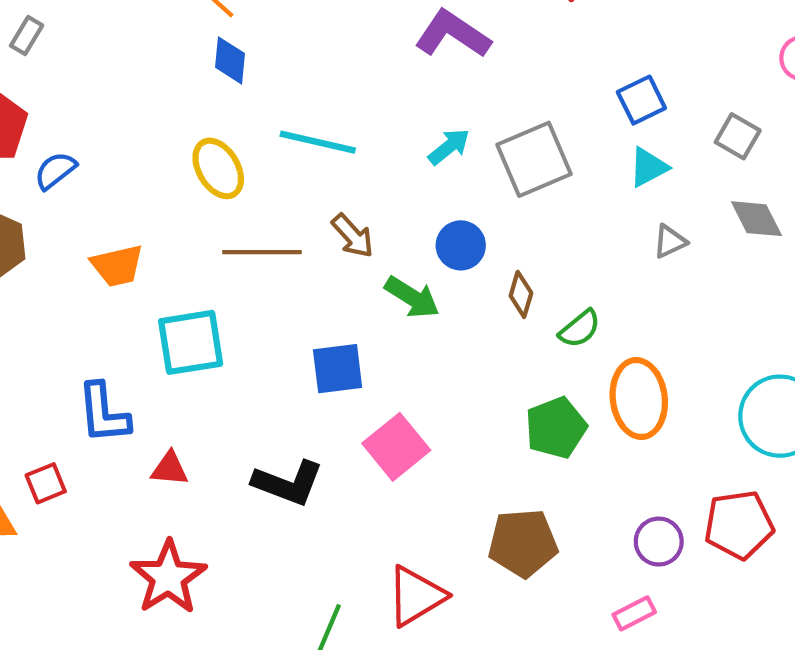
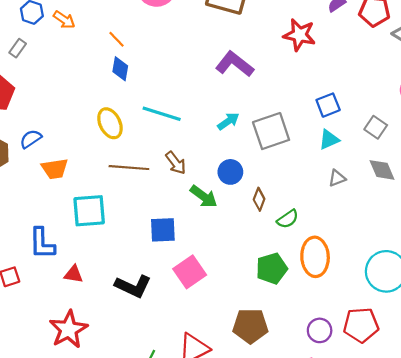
blue semicircle: (55, 171) -> (31, 139), moved

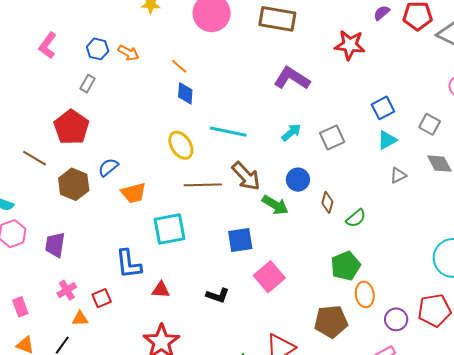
gray square: (271, 131) -> (332, 138), size x0.7
brown arrow: (176, 163) -> (246, 176), size x1.4
orange ellipse: (315, 257) -> (365, 294), moved, size x0.7
black L-shape: (133, 286) -> (218, 295), size x0.7

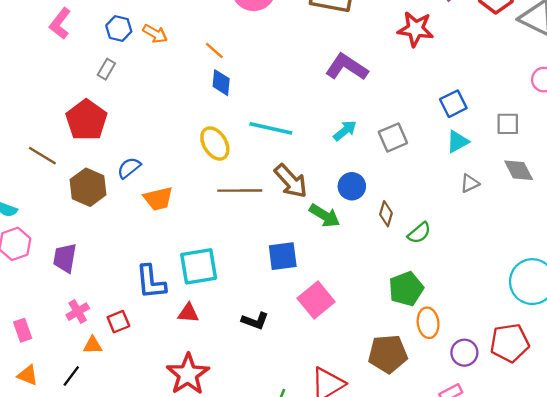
gray square: (430, 124) -> (508, 124), turned -30
cyan square: (170, 229) -> (199, 266), moved

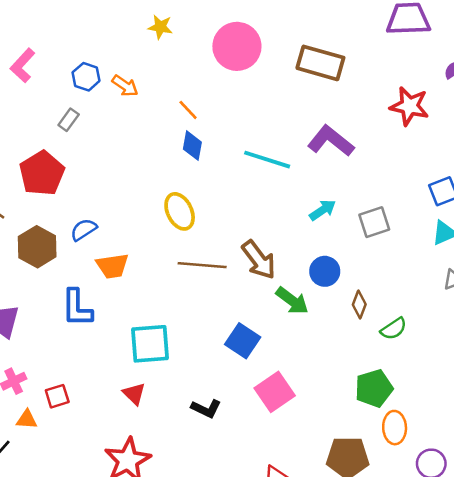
cyan line: (271, 128) -> (267, 160), moved
blue square: (283, 256) -> (243, 341), turned 36
blue L-shape: (151, 282) -> (77, 308), moved
red triangle: (188, 313) -> (134, 394), turned 35

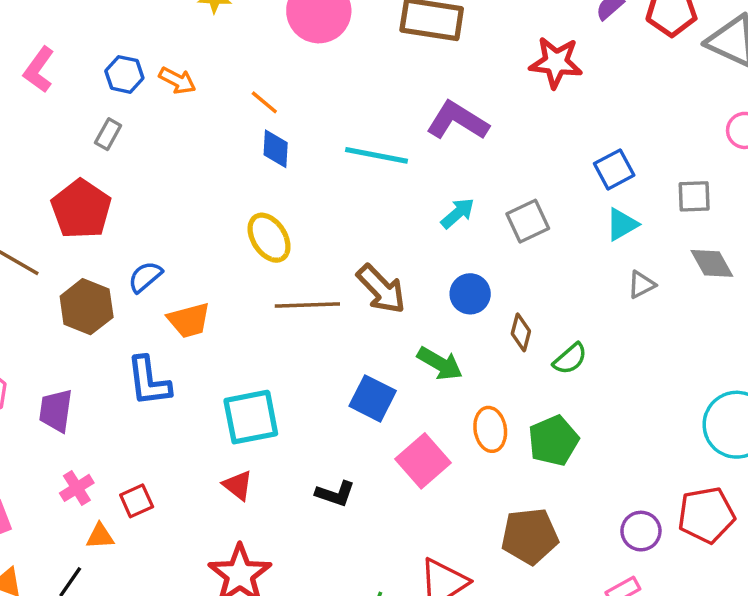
green arrow: (292, 301) -> (440, 364), moved
orange ellipse: (395, 428) -> (490, 429), moved

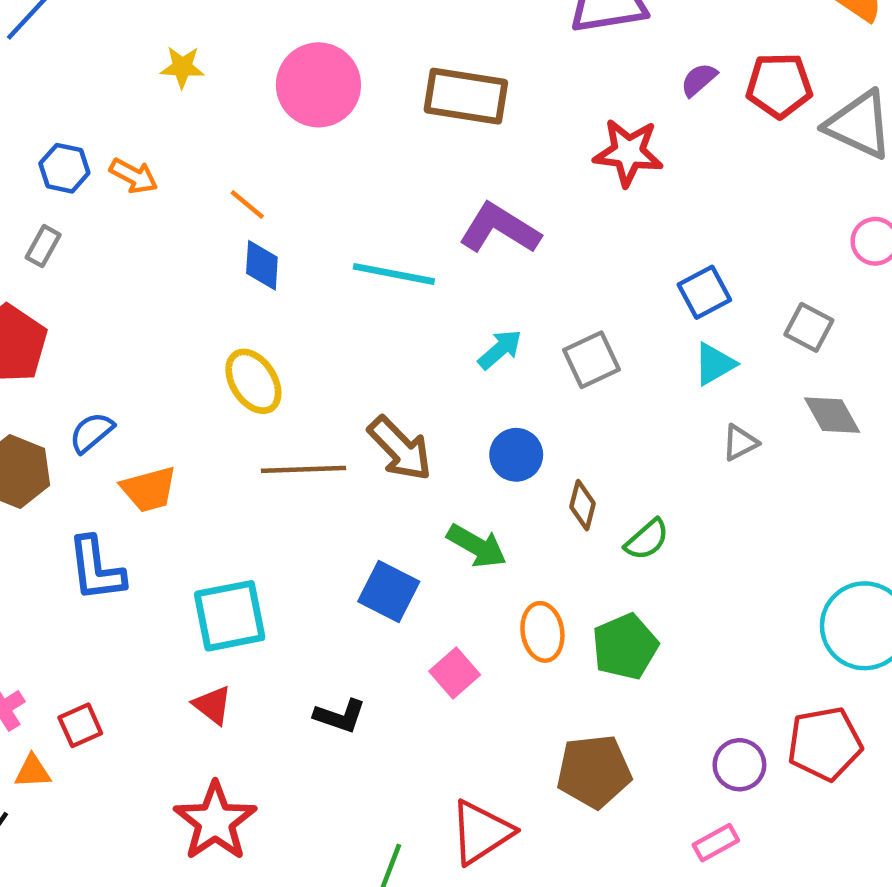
gray square: (694, 196) -> (809, 327), turned 30
pink square: (423, 461) -> (455, 673), size x0.7

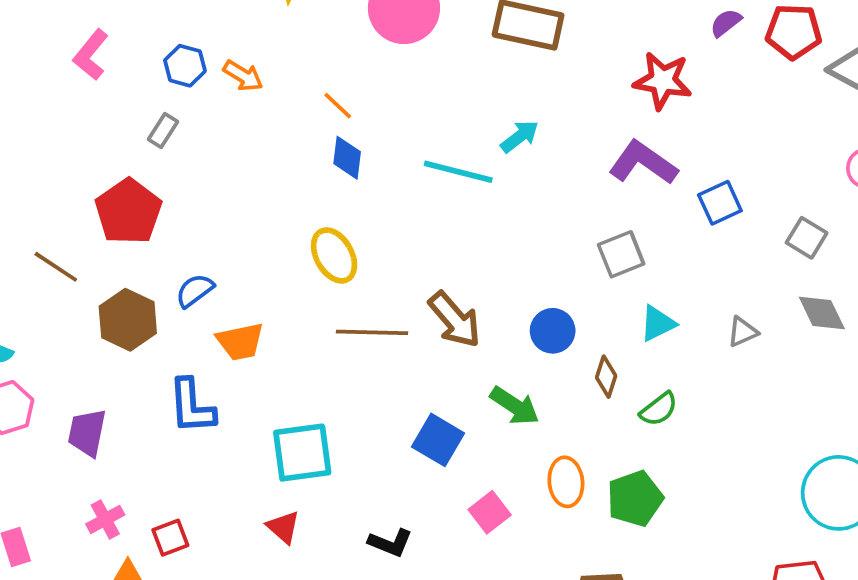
purple L-shape: (500, 229) -> (643, 163), moved
cyan arrow: (500, 349) -> (520, 136), moved
cyan triangle: (714, 364) -> (658, 323), moved

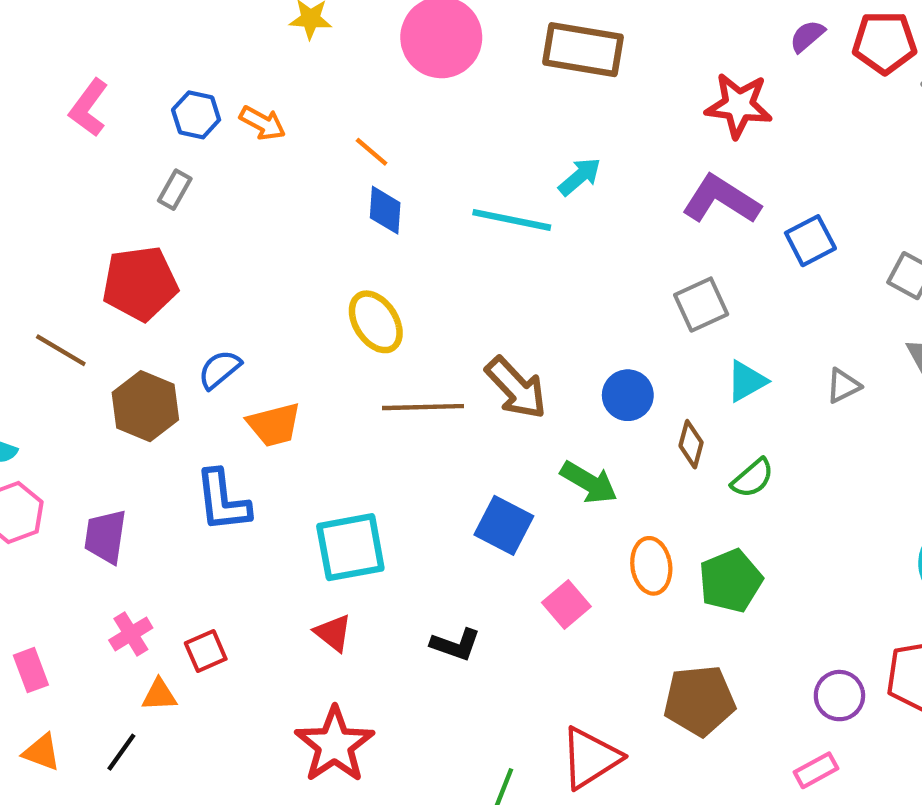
red pentagon: (128, 212) -> (140, 283), turned 30

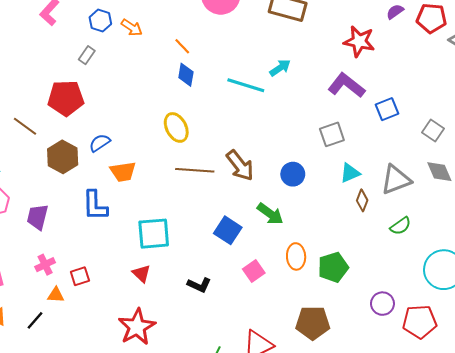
gray triangle: (843, 386) -> (396, 180), size x1.8
brown diamond: (691, 444) -> (362, 200), moved
green semicircle: (753, 478) -> (400, 226), moved
purple circle: (839, 696) -> (382, 304), moved

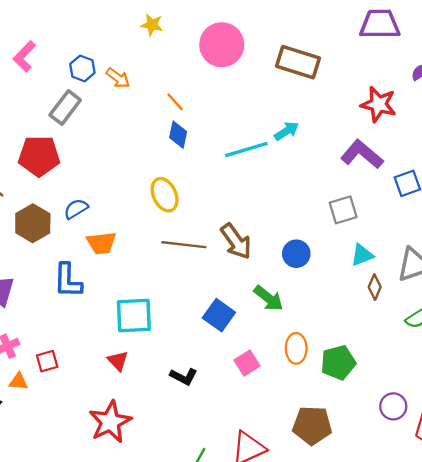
gray rectangle: (87, 55) -> (65, 108), size x1.6
cyan line: (246, 85) -> (246, 150), turned -36

